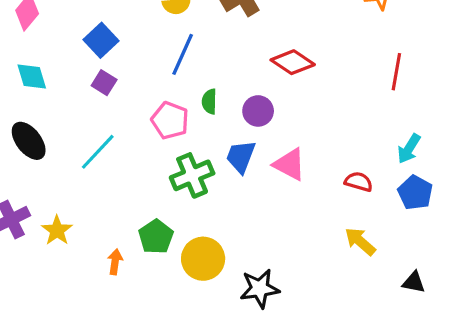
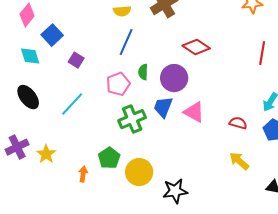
blue square: (101, 40) -> (52, 35), moved
purple circle: (258, 111) -> (174, 78), size x1.4
pink pentagon: (170, 120) -> (118, 84), turned 30

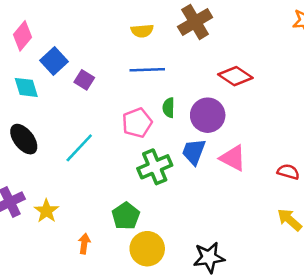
blue line: (126, 42) -> (147, 70), turned 64
purple square: (76, 60) -> (84, 80), moved
yellow circle: (139, 172) -> (147, 249), moved
orange arrow: (83, 174) -> (84, 244), moved

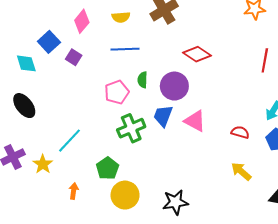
pink diamond: (22, 36) -> (82, 21), moved
cyan line: (79, 148) -> (69, 141), moved

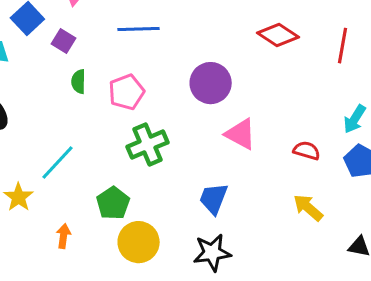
red diamond: (197, 54) -> (278, 35), moved
green semicircle: (142, 80) -> (78, 82), moved
blue trapezoid: (163, 116) -> (214, 199), moved

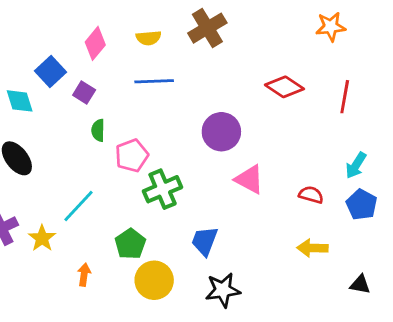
pink pentagon: (127, 92) -> (132, 156), moved
blue trapezoid: (214, 199) -> (205, 241), moved
yellow arrow: (308, 208) -> (312, 248), turned -40

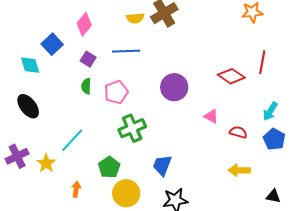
yellow semicircle: (149, 38) -> (135, 18), moved
red diamond: (284, 87) -> (231, 76), moved
purple square: (84, 92) -> (88, 59), moved
pink pentagon: (132, 156) -> (116, 92), moved
pink triangle: (249, 179) -> (211, 116), moved, size x0.7

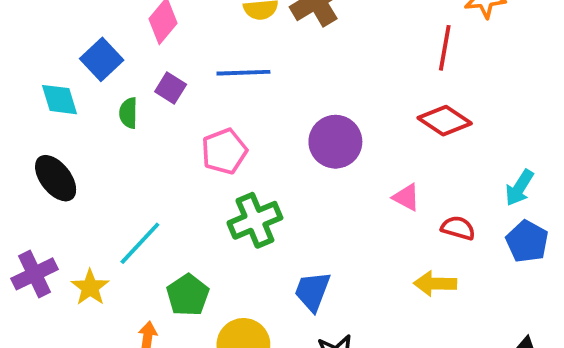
red line: (262, 62) -> (445, 48), moved
green semicircle: (86, 86) -> (128, 113), moved
green pentagon: (109, 167) -> (188, 295), moved
yellow arrow: (239, 170) -> (435, 284), moved

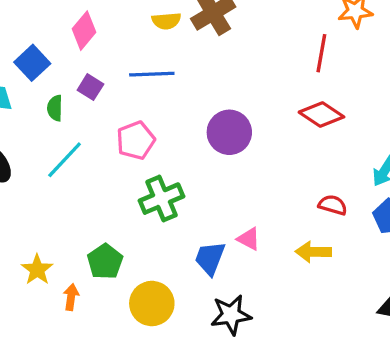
pink triangle: (406, 197) -> (249, 239), moved
cyan line: (140, 243) -> (65, 160), moved
yellow star: (90, 287) -> (37, 270), moved

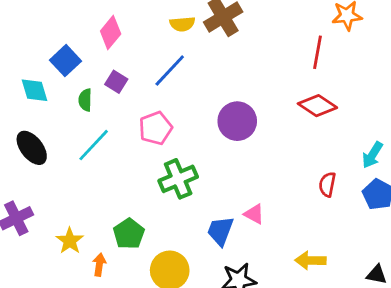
blue line: (152, 74) -> (170, 70), turned -45
red semicircle: (333, 205) -> (327, 184), turned -95
yellow arrow: (313, 252) -> (310, 260), moved

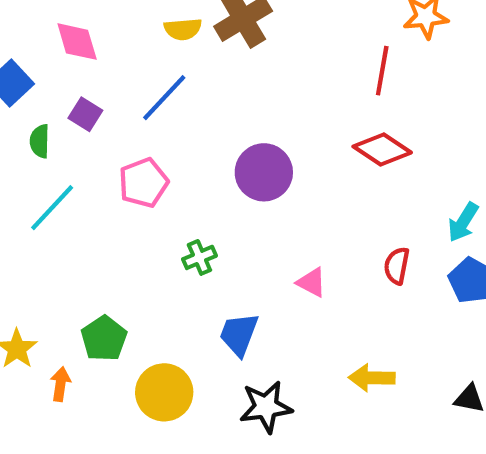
pink diamond: (111, 32) -> (77, 42), turned -56
green cross: (178, 179) -> (199, 257), moved, size x0.6
pink triangle: (254, 214) -> (312, 282), moved

